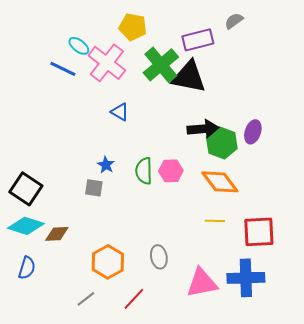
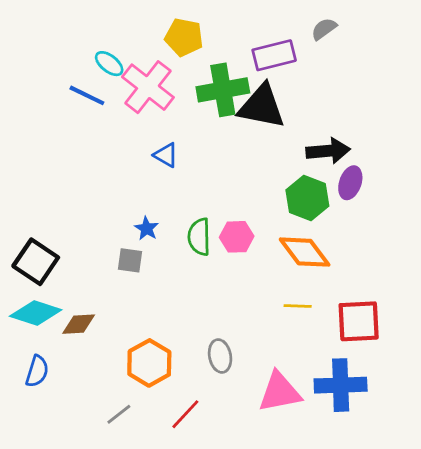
green cross: (161, 65) -> (223, 90), turned 30
black arrow: (203, 129) -> (328, 151), moved

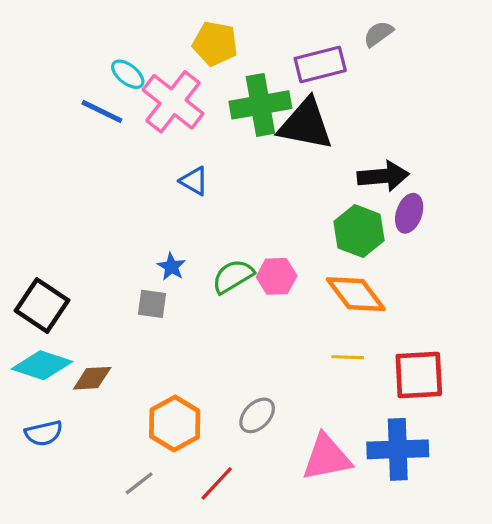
green semicircle: (199, 237) -> (233, 276), turned 60
gray ellipse: (220, 356) -> (257, 415), turned 56
blue semicircle: (37, 371) -> (44, 433), turned 60

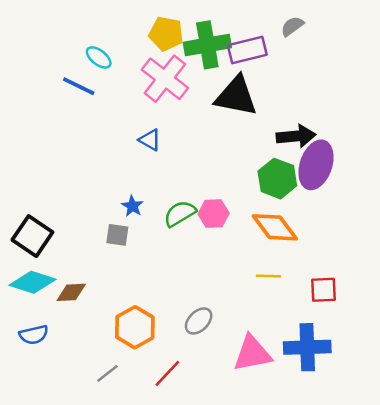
pink cross: (173, 102) -> (165, 79), moved
green cross: (260, 105) -> (207, 45), moved
purple ellipse: (409, 213) -> (316, 165), size x1.6
red square: (419, 375) -> (323, 290), size x0.7

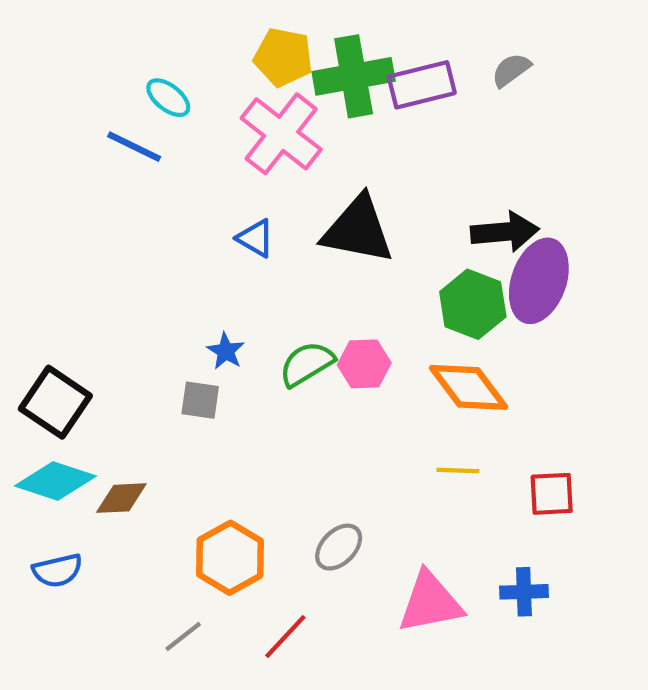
gray semicircle: (292, 26) -> (511, 70), moved
black triangle: (236, 96) -> (358, 230), moved
blue cross: (307, 347) -> (524, 592), size x0.6

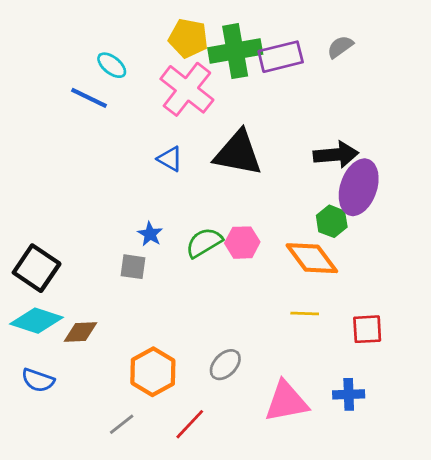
green hexagon: (473, 304) -> (332, 221), moved, size x0.7
blue semicircle: (57, 571) -> (38, 380), turned 32

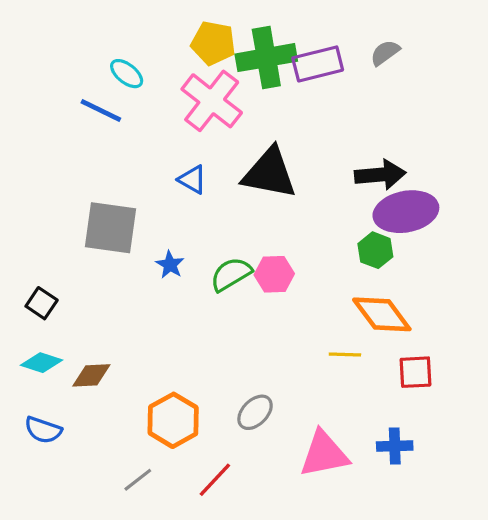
purple ellipse: (359, 187) -> (406, 212), turned 60
orange diamond: (312, 258) -> (382, 314), moved
gray square: (133, 267) -> (111, 228), moved, size x1.8
black square: (37, 268) -> (42, 303), size x0.6
cyan diamond: (37, 321) -> (42, 363), size x0.7

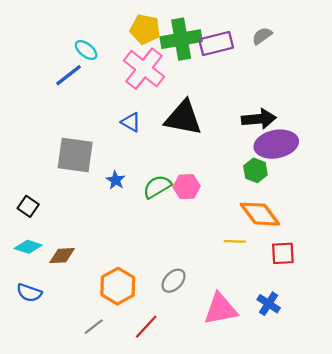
blue line: (101, 110) -> (69, 75), turned -64
blue cross: (395, 446) -> (269, 304), turned 35

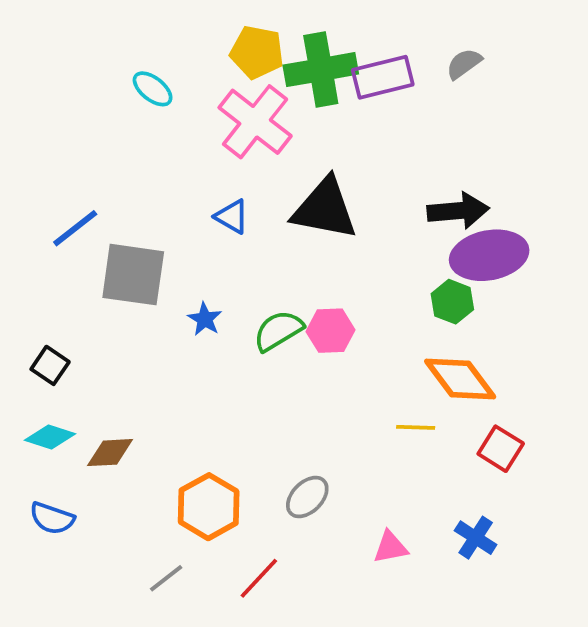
blue line: (69, 75) -> (75, 228), moved
red square: (283, 253) -> (501, 449), turned 35
pink triangle: (221, 309) -> (390, 547), size x0.6

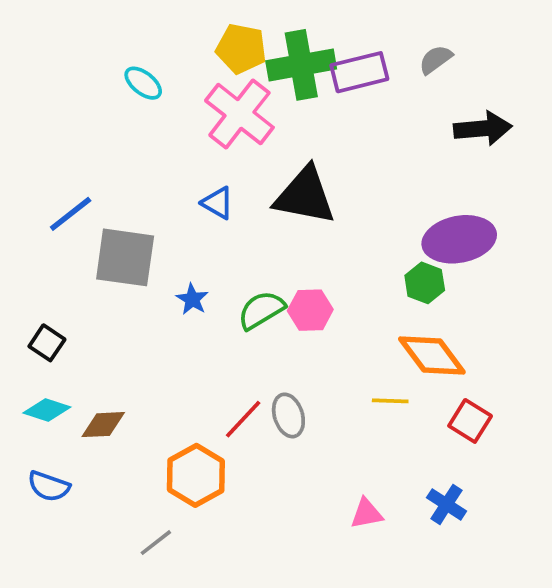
black arrow: (458, 211) -> (483, 128), moved
gray ellipse: (307, 497) -> (288, 415), moved, turned -63
red line: (259, 578) -> (243, 419), moved

